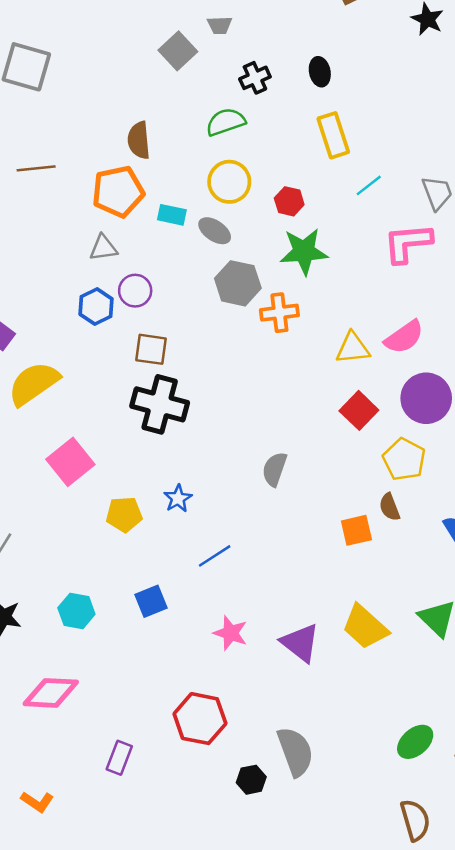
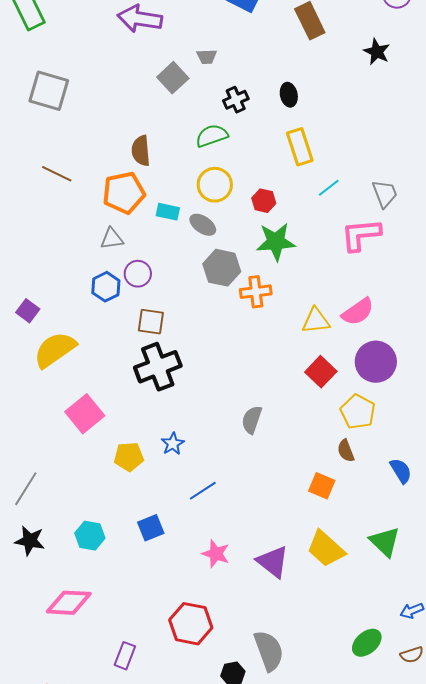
brown line: (36, 168) -> (57, 174), turned 32
black cross: (160, 404) -> (158, 367), turned -36
orange square: (356, 530) -> (322, 486), moved, turned 36

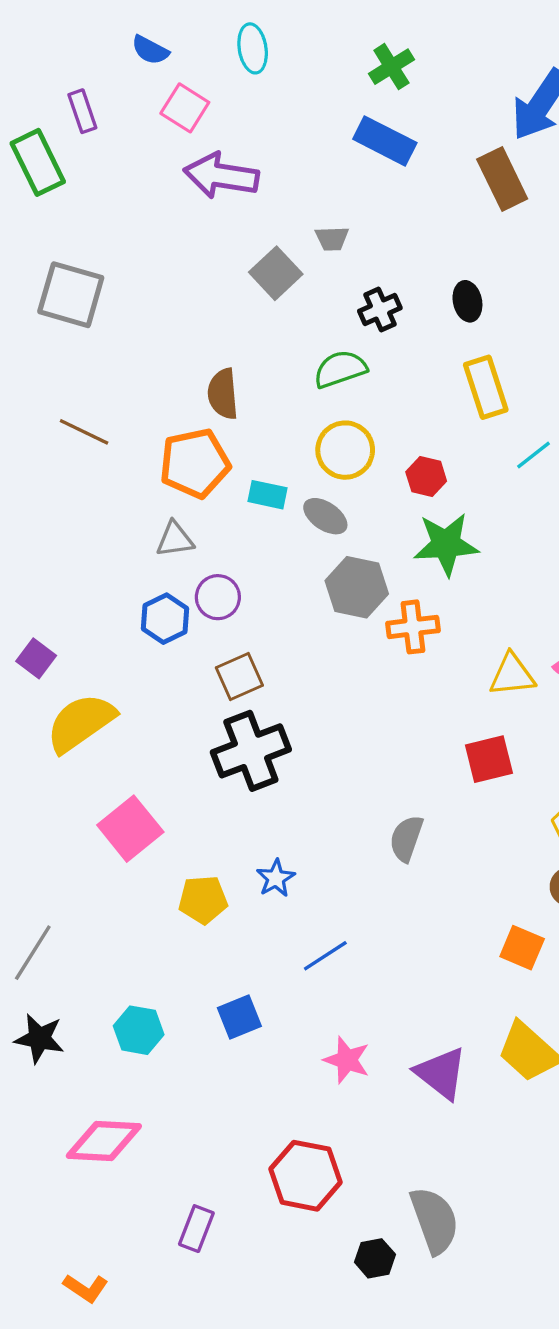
brown square: (151, 322) -> (239, 677), turned -32
red square: (321, 372) -> (489, 759), moved, turned 32

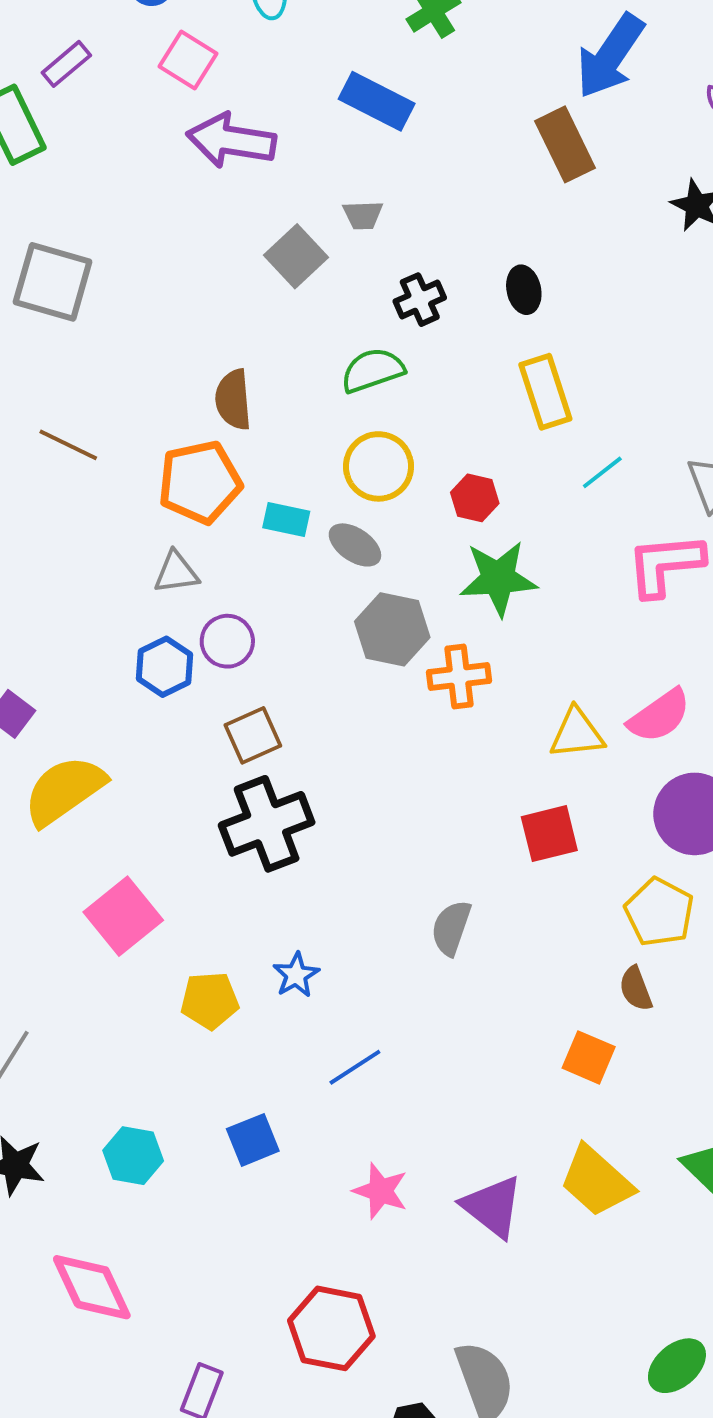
purple rectangle: (82, 111) -> (66, 64), turned 69
blue rectangle: (385, 141) -> (377, 101), moved
pink diamond: (104, 1141) -> (92, 1287), turned 62

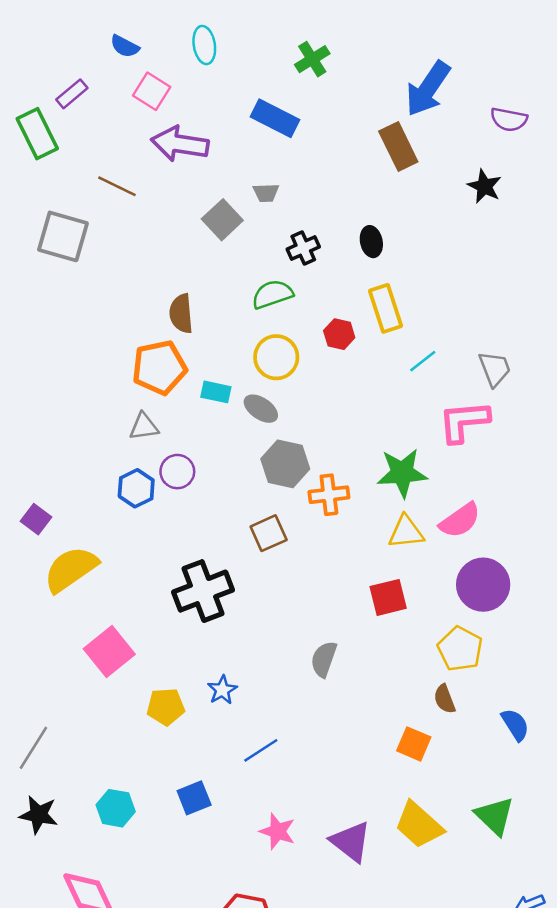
brown line: (68, 445) -> (117, 186), moved
red hexagon: (475, 498) -> (339, 334), moved
green star: (498, 578) -> (402, 473), moved
brown square: (253, 735) -> (269, 533), moved

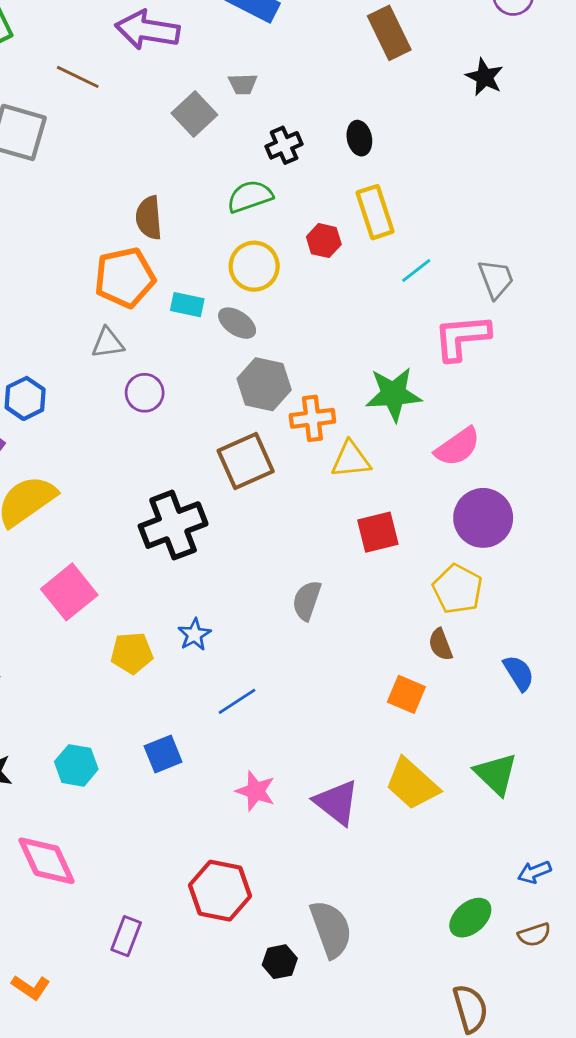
blue hexagon: (136, 488) -> (25, 398), moved
yellow triangle: (406, 532) -> (351, 460), moved
brown square: (269, 533) -> (246, 461), size x1.4

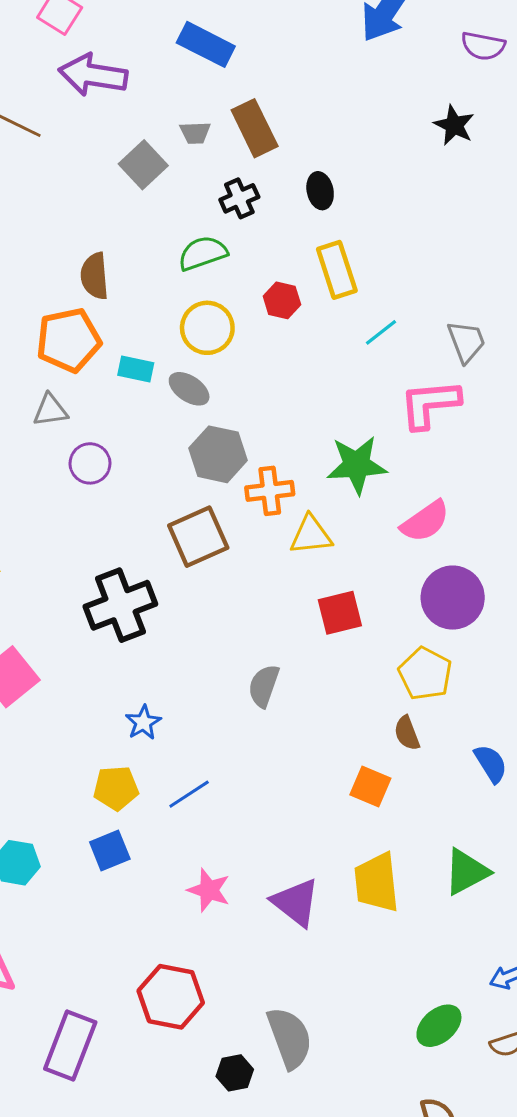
brown rectangle: (389, 33) -> (255, 128), moved
yellow pentagon: (132, 653) -> (116, 788), moved
green triangle: (496, 774) -> (466, 872), turned 48
yellow trapezoid: (412, 784) -> (376, 882), turned 42
purple rectangle: (126, 936) -> (70, 1046), size x1.6

